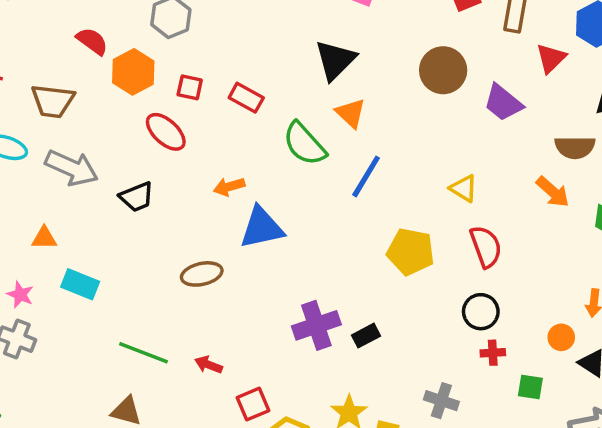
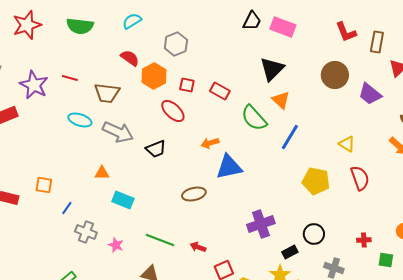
pink star: (20, 295) -> (116, 245), moved
black circle: (481, 312) -> (314, 234), moved
black rectangle: (366, 336) -> (290, 252), moved

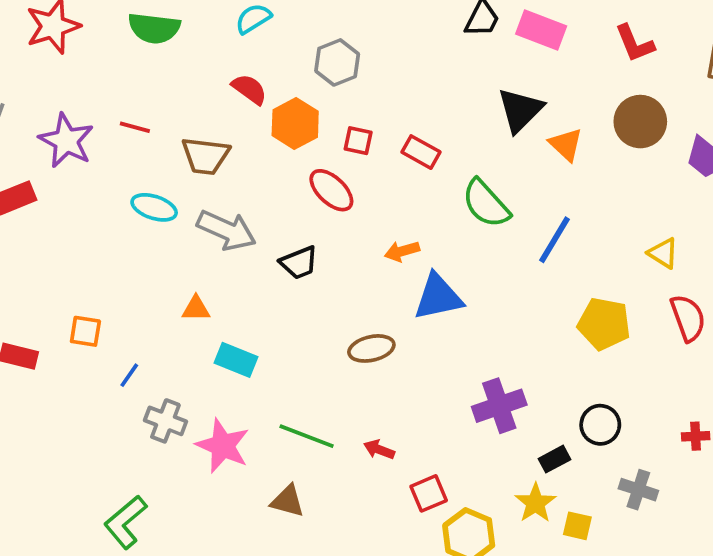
red L-shape: (346, 32) -> (635, 43), moved
orange triangle: (281, 100) -> (566, 144), moved
pink star: (116, 245) -> (223, 446), size x1.8

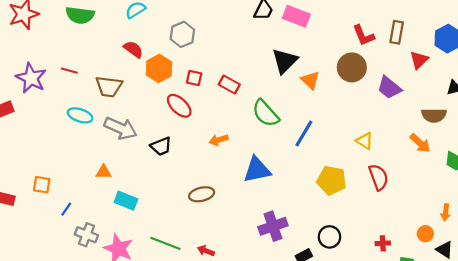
red L-shape: (635, 43) -> (364, 35), moved
blue triangle: (438, 297) -> (257, 170), moved

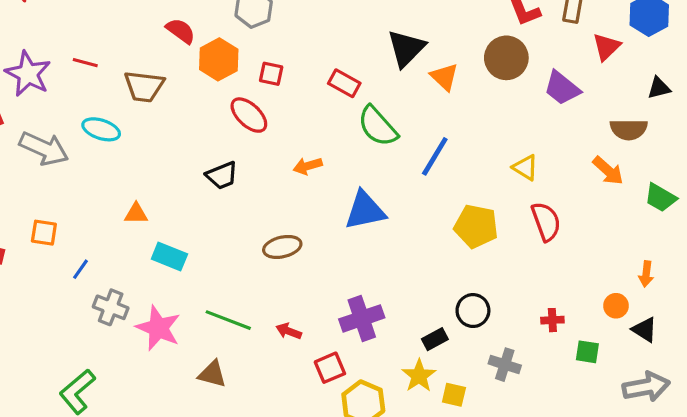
red rectangle: (229, 84) -> (344, 83), moved
gray arrow: (121, 128) -> (44, 148), moved
purple cross: (273, 226) -> (362, 318), moved

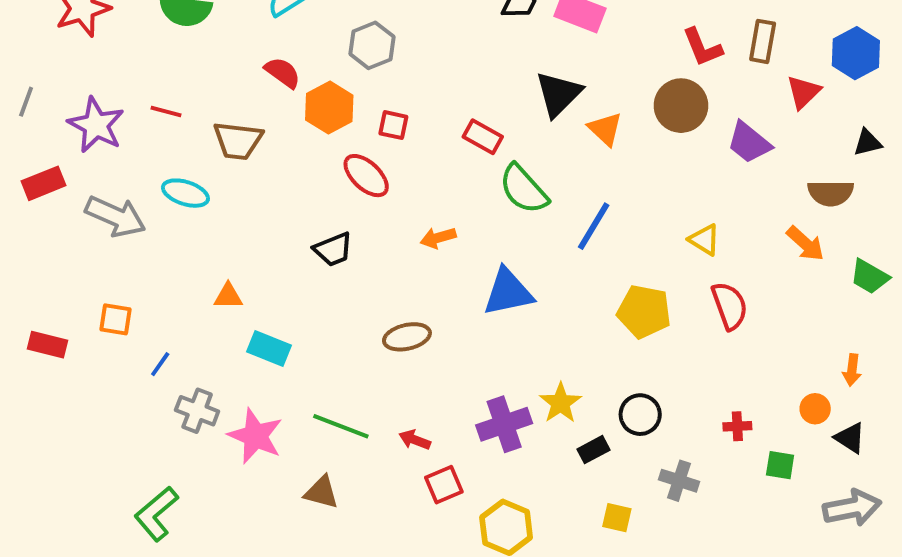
red square: (330, 368) -> (444, 485), moved
yellow star: (419, 376) -> (560, 403), moved

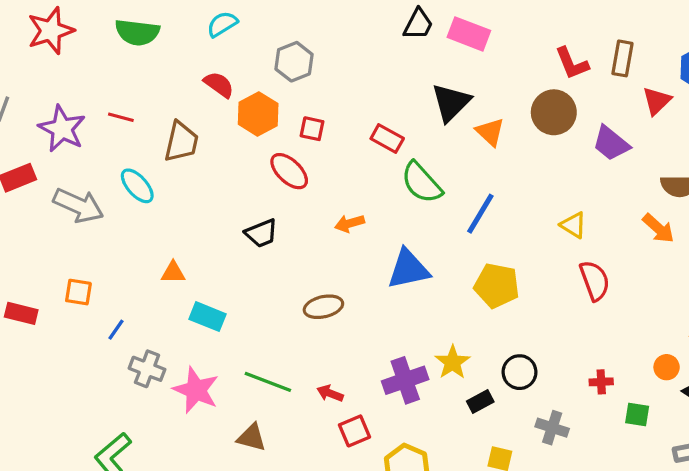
brown trapezoid: (238, 141) -> (181, 142), turned -84
cyan ellipse: (185, 193) -> (137, 186), turned 30
yellow pentagon: (644, 312) -> (497, 286), moved

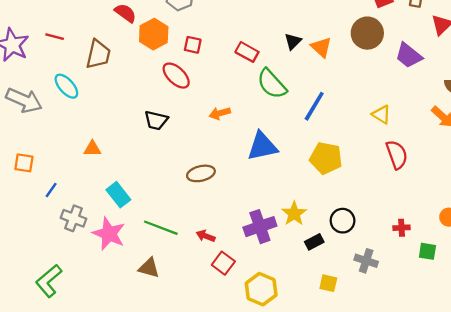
black triangle: (451, 103) -> (293, 41), moved, size x0.6
black trapezoid: (261, 233) -> (156, 120), turned 35
cyan rectangle: (207, 317) -> (118, 195), moved, turned 30
red square: (354, 431) -> (223, 263), turned -30

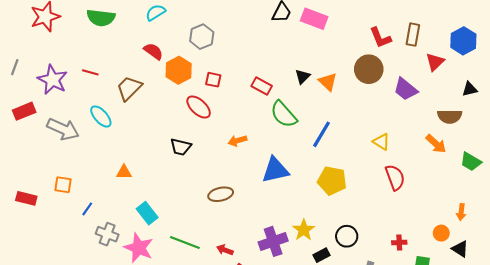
brown trapezoid: (98, 54) -> (129, 88), turned -148

